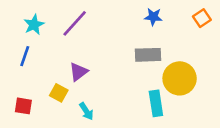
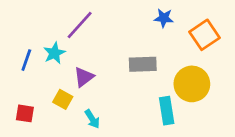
orange square: (202, 18) -> (205, 35), moved, size x1.5
cyan star: (34, 25) -> (54, 53), moved
gray rectangle: (148, 55) -> (143, 64), moved

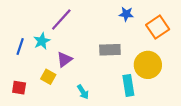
cyan arrow: (92, 119) -> (83, 92), moved

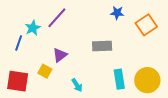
cyan star: (42, 41) -> (33, 28), moved
yellow circle: (148, 65) -> (147, 80), moved
red square: (19, 88) -> (18, 81), size x1.6

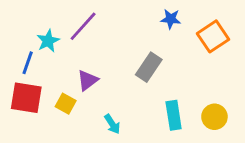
gray rectangle: (102, 46) -> (149, 67), turned -54
yellow circle: (147, 80) -> (214, 117), size x0.7
red square: (18, 81) -> (26, 98), moved

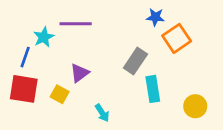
purple line: (83, 26) -> (76, 24), turned 48
orange square: (213, 36) -> (177, 38), moved
cyan rectangle: (174, 115) -> (153, 89), moved

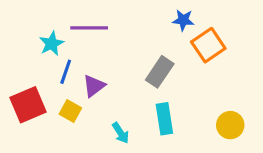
blue line: (25, 57) -> (66, 72), moved
red square: (24, 89) -> (28, 105), turned -32
cyan rectangle: (153, 89) -> (164, 119), moved

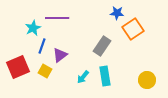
cyan arrow: (121, 133) -> (83, 77), moved, turned 72

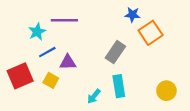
blue line: (42, 46) -> (47, 52), turned 42
purple triangle: (60, 55) -> (68, 62), turned 35
cyan arrow: (83, 77) -> (94, 96), moved

